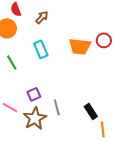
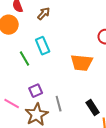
orange trapezoid: (80, 46) -> (82, 63), moved
green line: (12, 62) -> (25, 59), moved

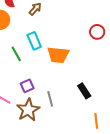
orange trapezoid: (82, 63) -> (58, 55), moved
black rectangle: (93, 108) -> (84, 91), moved

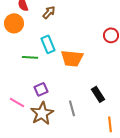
green line: (16, 54) -> (30, 57), turned -56
gray line: (50, 99) -> (72, 108), moved

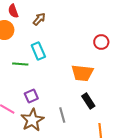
orange trapezoid: (72, 58) -> (82, 73), moved

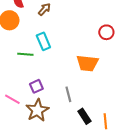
black rectangle: (88, 101) -> (84, 116), moved
gray line: (62, 115) -> (68, 94), moved

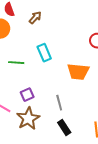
cyan rectangle: (43, 41) -> (44, 53), moved
black rectangle: (84, 116) -> (64, 128), moved

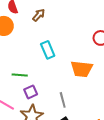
green line: (16, 63) -> (20, 75), moved

